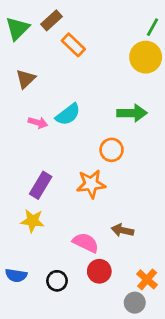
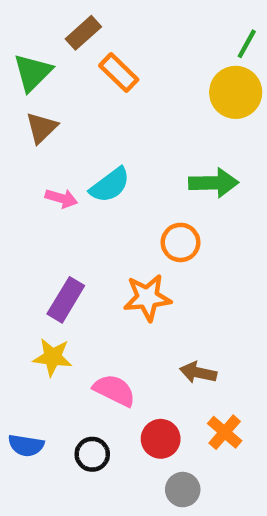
green triangle: (17, 28) -> (33, 73), moved
pink semicircle: (86, 243) -> (114, 390), moved
orange cross: (147, 279) -> (225, 432), moved
gray circle: (135, 303) -> (183, 490), moved

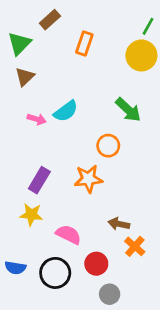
orange rectangle: (119, 73) -> (84, 44), moved, turned 65
green arrow: (214, 183) -> (128, 110), turned 44
orange cross: (225, 432) -> (135, 246), moved
black circle: (92, 454) -> (55, 273), size x1.5

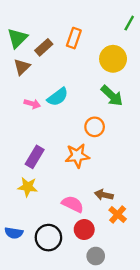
brown rectangle: (50, 20) -> (44, 47), moved
yellow circle: (141, 55) -> (113, 59), moved
pink semicircle: (68, 234) -> (73, 204), moved

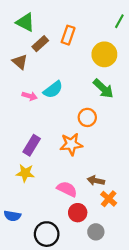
green triangle: (17, 38) -> (25, 22), moved, turned -48
brown triangle: (22, 67) -> (20, 62), turned -35
black circle: (48, 238) -> (47, 234), moved
gray circle: (96, 256) -> (96, 232), moved

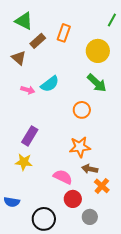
orange star: (71, 144) -> (80, 147), moved

